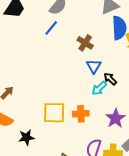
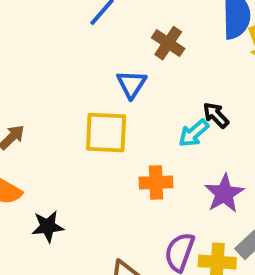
blue triangle: (94, 66) -> (131, 84), moved
yellow square: (54, 113) -> (106, 133), moved

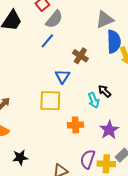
cyan arrow: (194, 133) -> (94, 100), turned -70
black star: (48, 226) -> (20, 157), moved

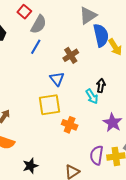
brown cross: (80, 56) -> (71, 55), turned 35
black arrow: (104, 91) -> (101, 86), turned 64
orange cross: (75, 125) -> (70, 125), moved, turned 35

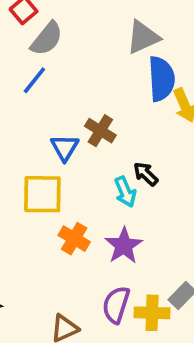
brown cross: (71, 55) -> (100, 131), moved, turned -35
black arrow: (101, 86) -> (146, 174), turned -64
purple star: (113, 123) -> (124, 246), moved

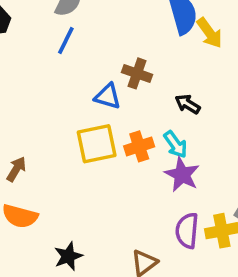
blue triangle: (65, 148) -> (108, 96), turned -32
cyan arrow: (125, 192) -> (175, 144), moved
orange cross: (74, 239) -> (139, 146), moved, turned -36

